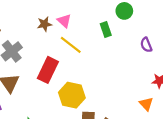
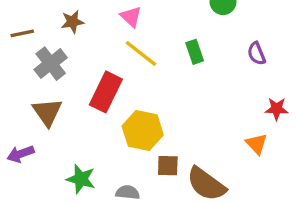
brown star: (45, 24) -> (72, 22), moved
green rectangle: (106, 30) -> (195, 52), moved

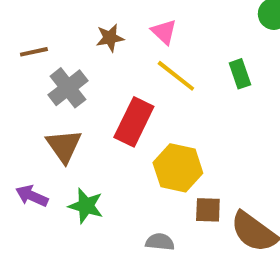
brown star: (72, 22) -> (110, 38), moved
purple arrow: (21, 154) -> (32, 196), turned 44
green star: (81, 179) -> (86, 206), moved

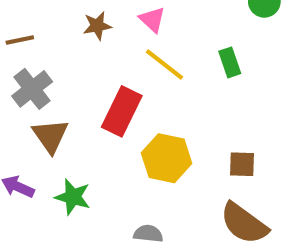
gray cross: (68, 88) -> (32, 89), moved
brown square: (208, 210) -> (242, 164), moved

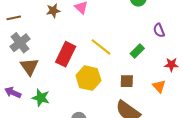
green rectangle: (230, 62) -> (137, 51), moved, turned 64
yellow line: (164, 64) -> (101, 47), moved

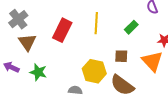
yellow line: (101, 47) -> (96, 23), turned 55
yellow hexagon: (88, 78) -> (94, 71), moved
orange triangle: (159, 86) -> (152, 61), size x1.6

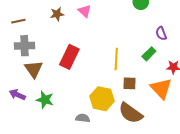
gray cross: (18, 19) -> (24, 46), turned 36
yellow line: (96, 23) -> (116, 59), moved
green rectangle: (131, 27) -> (149, 54), moved

